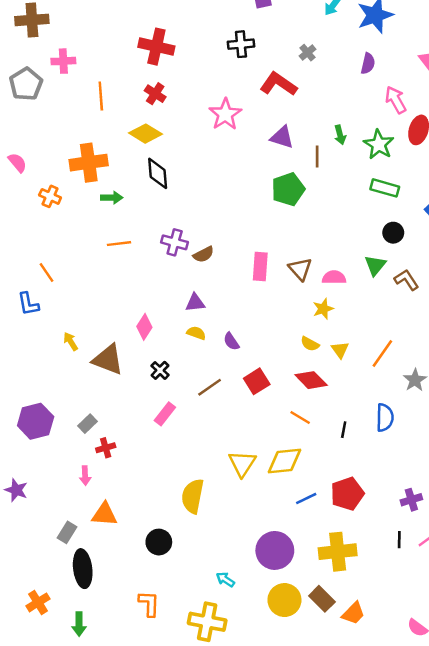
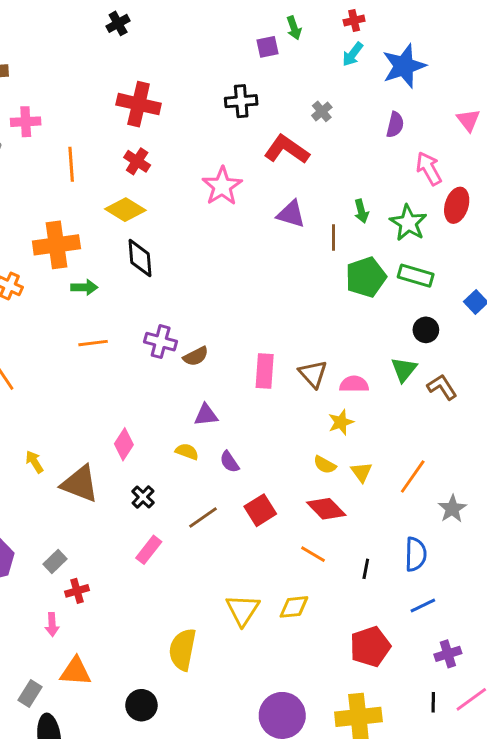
green pentagon: (288, 189) -> (366, 277), moved
purple triangle: (195, 303) -> (206, 415), moved
yellow diamond: (284, 461) -> (294, 607), size x0.7
blue line: (306, 499) -> (423, 605), moved

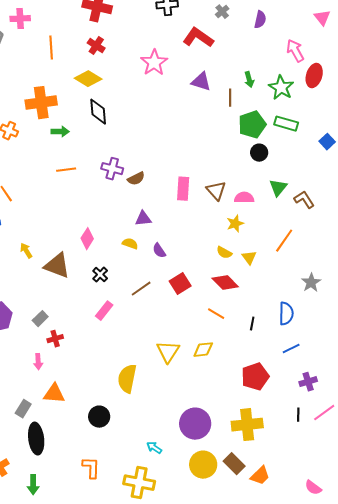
purple semicircle: (395, 125) -> (260, 20), moved
black circle: (426, 330) -> (259, 153), moved
orange line: (413, 476) -> (284, 241), moved

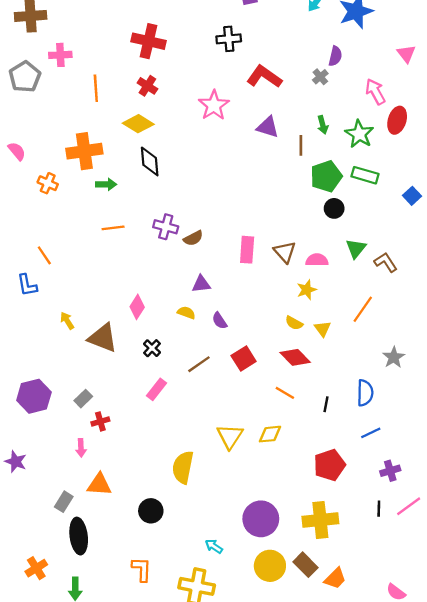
gray cross: (222, 12) -> (320, 77), moved

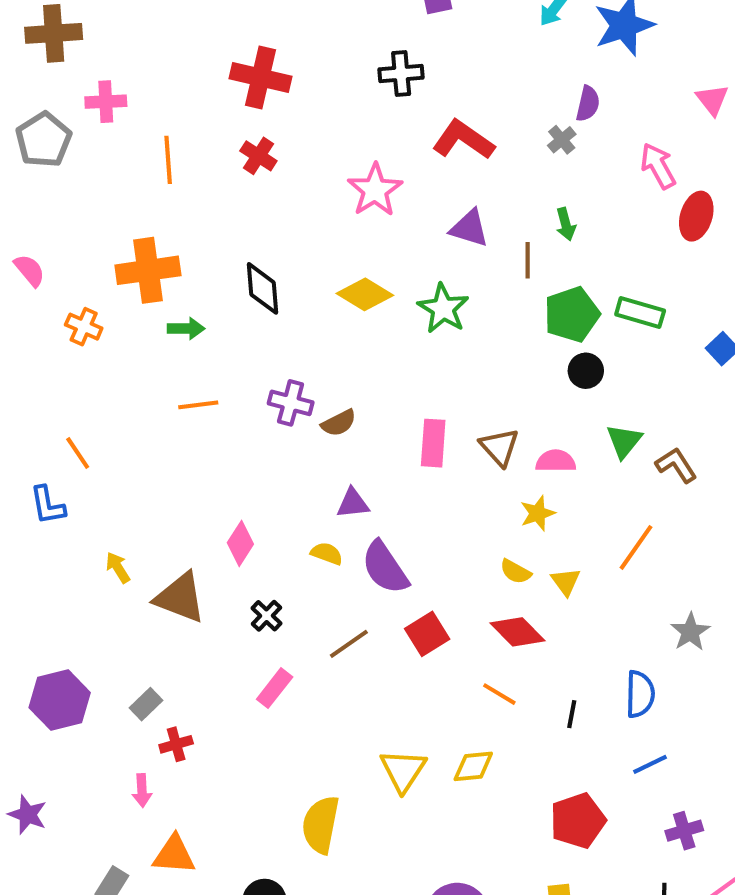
yellow diamond: (138, 124) -> (365, 294), moved
green star: (359, 134) -> (443, 308), moved
purple semicircle: (220, 321) -> (385, 568), size x1.8

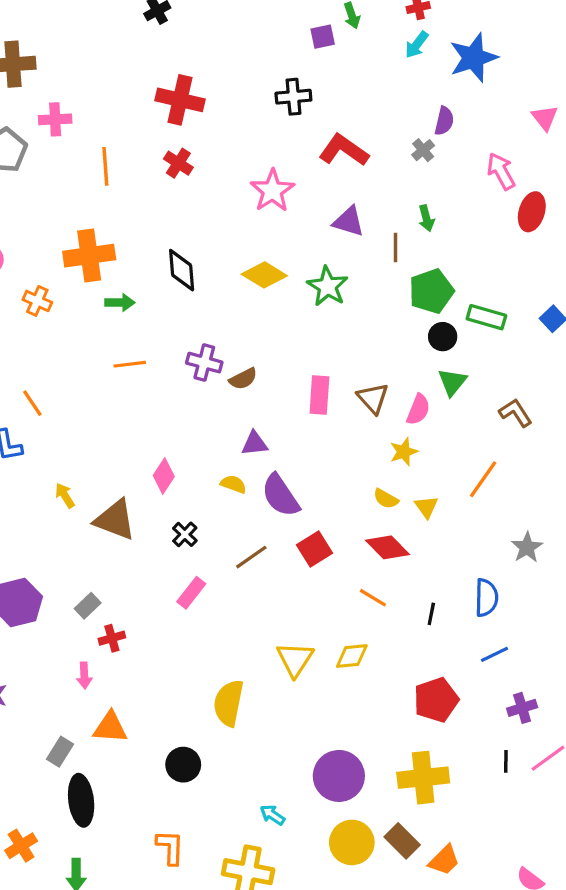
green rectangle: (640, 313) -> (486, 317), moved
green triangle: (624, 441) -> (452, 382), moved
pink semicircle: (556, 461) -> (418, 410), turned 112

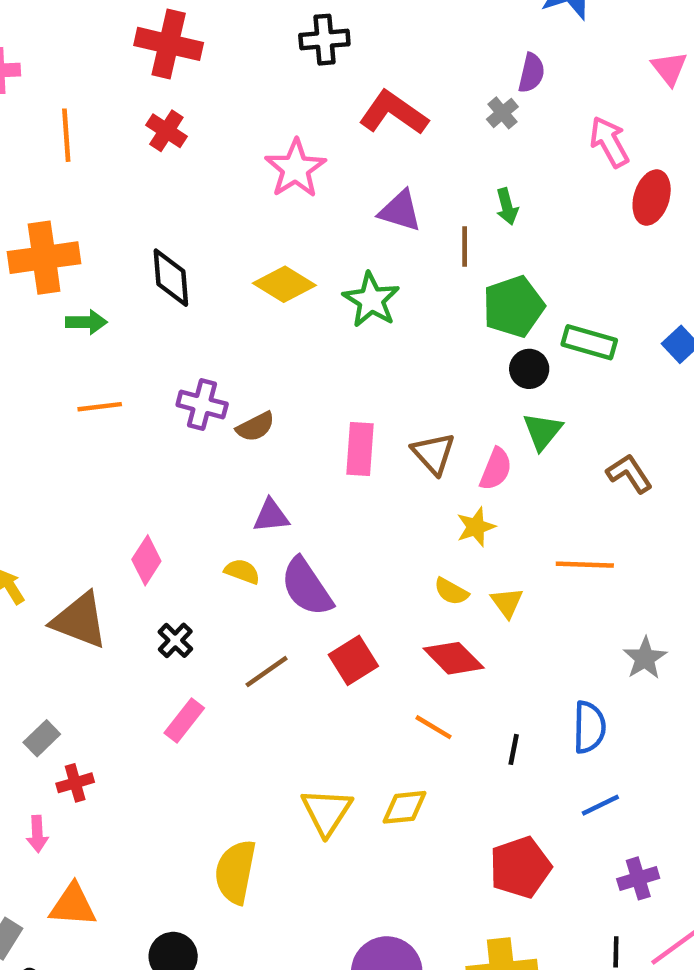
orange line: (483, 479) -> (585, 565), turned 57

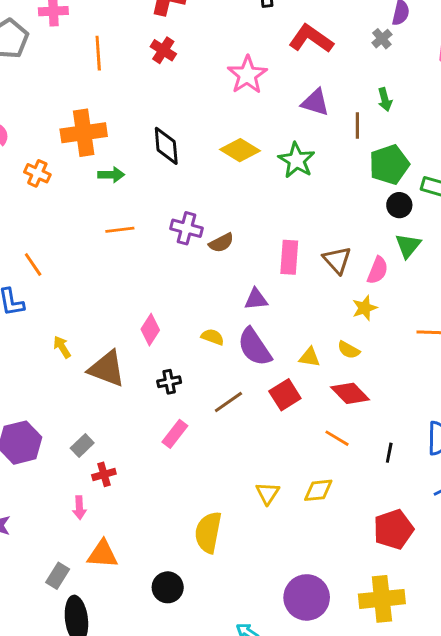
purple triangle: (271, 516) -> (256, 299), moved
yellow triangle: (507, 603) -> (310, 357), moved, turned -45
black cross: (175, 640) -> (169, 382), turned 35
yellow triangle: (327, 812) -> (268, 493), size x0.7

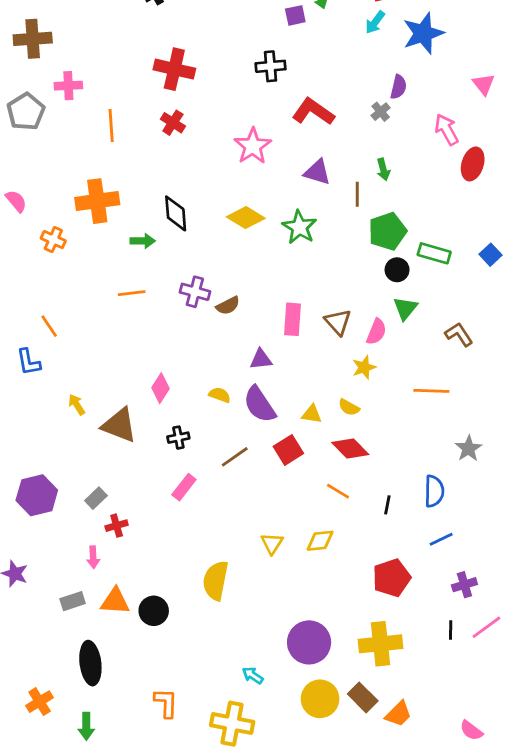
green arrow: (111, 175) -> (143, 241), moved
gray rectangle: (58, 576) -> (73, 601), moved, turned 40
black circle: (168, 587) -> (154, 611), moved

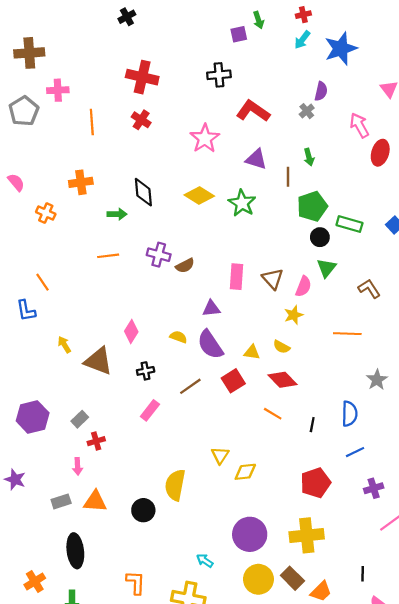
orange cross: (97, 201) -> (81, 182), size x0.7
yellow diamond: (320, 541) -> (245, 472), moved
black circle: (154, 611) -> (143, 510), moved
black line: (451, 630) -> (363, 574), moved

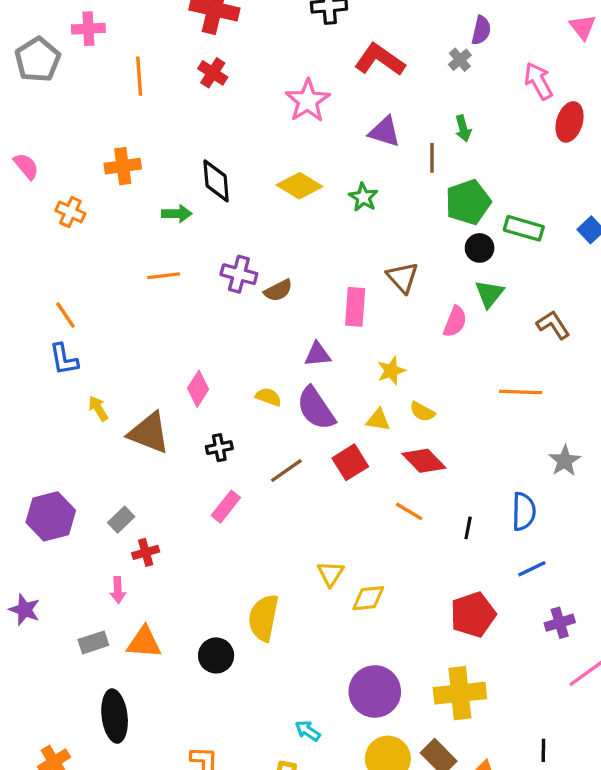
green star: (242, 203) -> (363, 197), size x0.7
brown triangle: (273, 279) -> (403, 277), moved
blue L-shape: (26, 311) -> (64, 359), moved
yellow star: (294, 315) -> (391, 371), moved

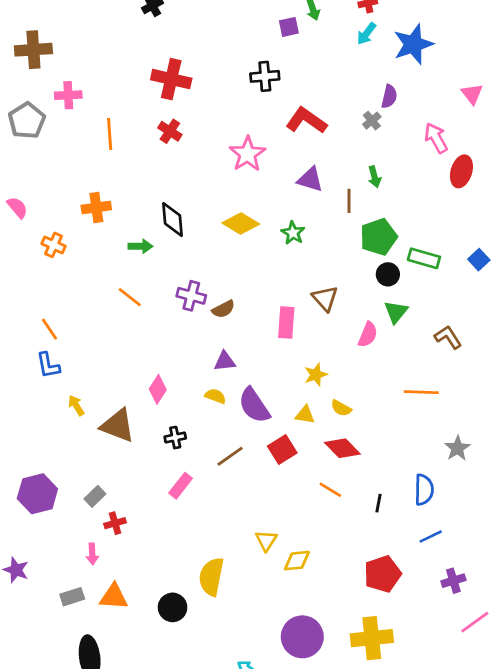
orange line: (164, 276) -> (130, 297), turned 45
purple triangle: (318, 354) -> (225, 361), moved

